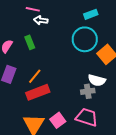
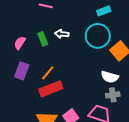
white arrow: (41, 20) -> (62, 34), moved
gray cross: (88, 91) -> (113, 95), moved

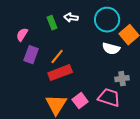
pink semicircle: (20, 43) -> (22, 35), moved
white semicircle: (110, 77) -> (111, 49), moved

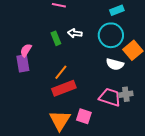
purple rectangle: (31, 55) -> (23, 63), moved, turned -30
pink trapezoid: (109, 98) -> (110, 97), moved
pink square: (80, 101) -> (84, 116), turned -35

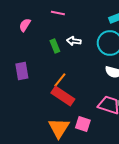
pink semicircle: (26, 50) -> (25, 25), moved
red rectangle: (64, 88) -> (63, 96), turned 55

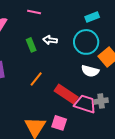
red rectangle: (63, 96) -> (66, 94), moved

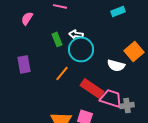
cyan circle: (86, 42) -> (81, 49), moved
gray cross: (101, 101) -> (127, 105), moved

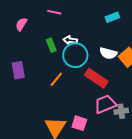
white semicircle: (116, 65) -> (108, 53), moved
red rectangle: (92, 88) -> (96, 78), moved
pink trapezoid: (111, 98) -> (105, 104), turned -40

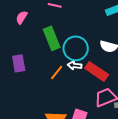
white arrow: (70, 40) -> (75, 65), moved
green rectangle: (51, 45) -> (52, 38), size x1.6

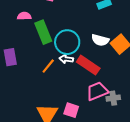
pink semicircle: (22, 17) -> (24, 16), moved, turned 56

